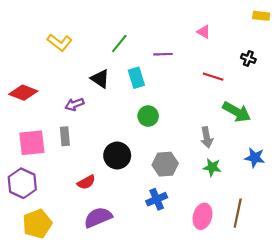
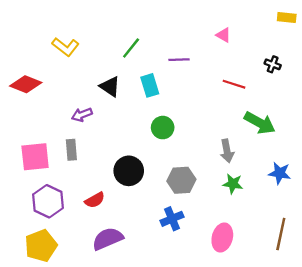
red diamond: (23, 93) -> (26, 84), moved
purple hexagon: (22, 183) -> (48, 201), moved
brown line: (238, 213) -> (281, 234), moved

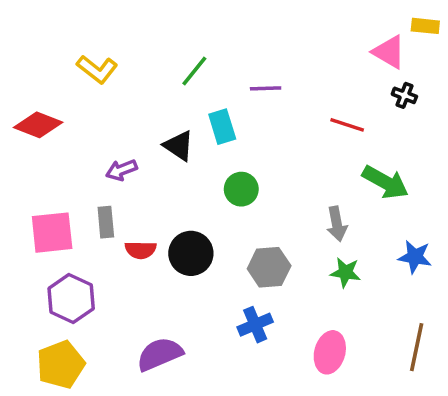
pink triangle: (223, 35) -> (389, 52), moved, size x1.5
black triangle: (110, 87) -> (179, 146), moved
red semicircle: (95, 200) -> (141, 250), moved, turned 30

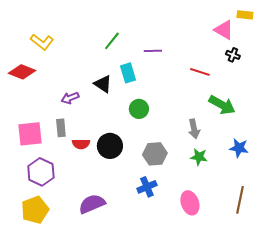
yellow L-shape: (97, 69) -> (42, 42), moved
pink ellipse: (330, 352) -> (190, 203), turned -35

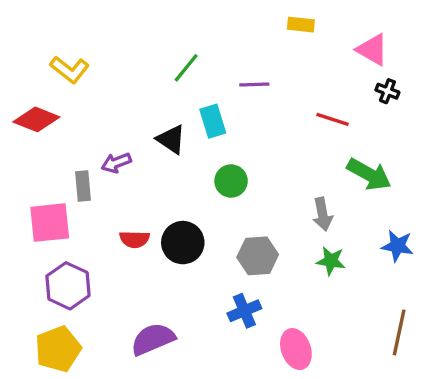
yellow rectangle: (245, 15) -> (301, 25), moved
gray rectangle: (61, 128) -> (83, 186), moved
pink ellipse: (190, 203) -> (296, 349), moved

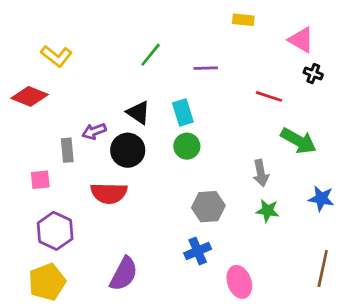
cyan rectangle: (213, 121) -> (183, 113), moved
pink square: (50, 223) -> (40, 180), size x0.6
red semicircle: (135, 239) -> (109, 193), size x1.5
black circle: (183, 243) -> (128, 150), moved
purple semicircle: (153, 339) -> (124, 274), turned 141

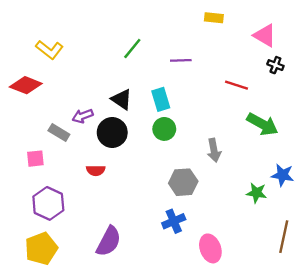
gray rectangle: (67, 150) -> (59, 133), turned -54
gray arrow: (261, 173) -> (214, 150), moved
red semicircle: (109, 193) -> (96, 170), size x0.6
green star: (268, 211) -> (257, 193), moved

